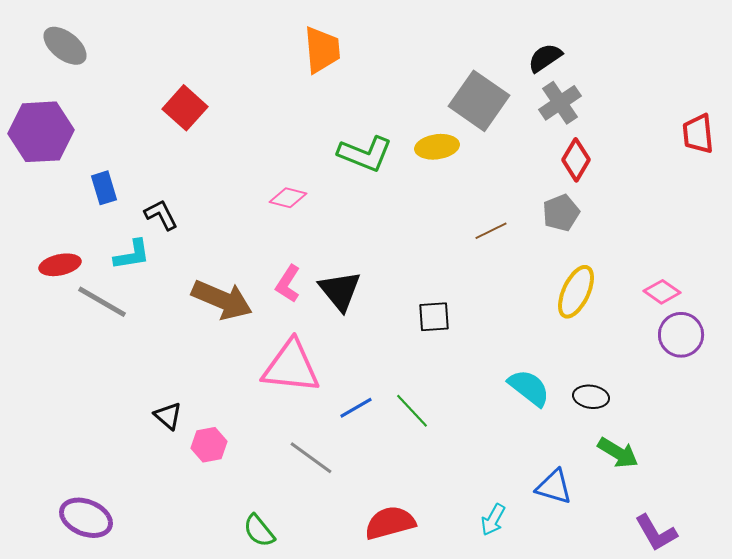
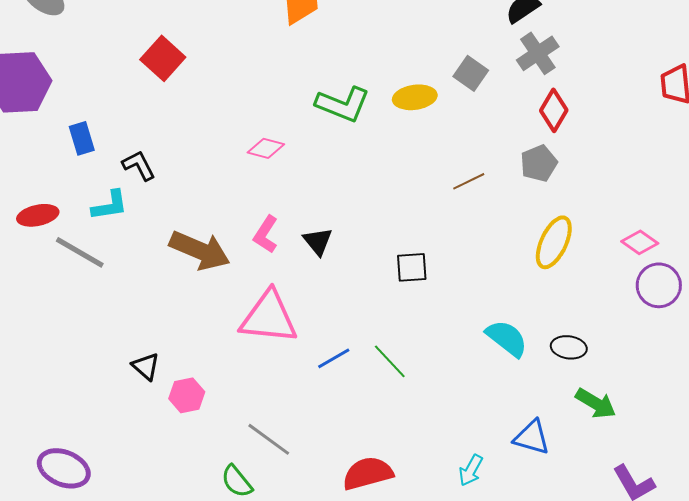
gray square: (479, 101) -> (471, 73), moved, size x0.6
black triangle: (340, 291) -> (318, 241), size x0.7
gray line: (311, 458) -> (269, 439), moved

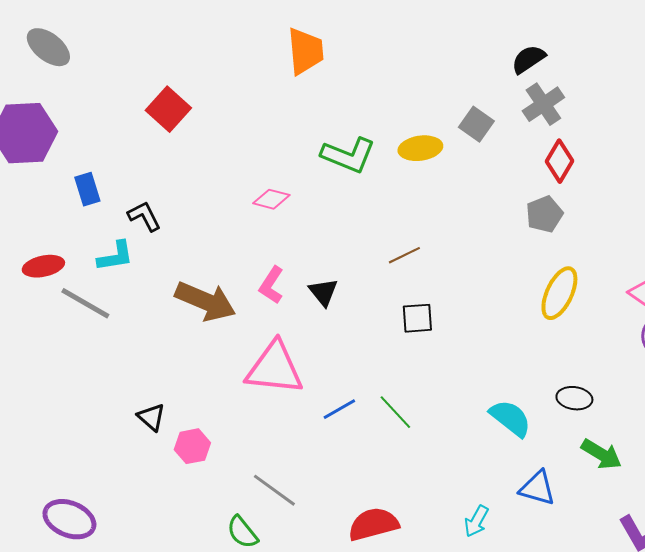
brown line: (469, 181) -> (404, 255), moved
cyan semicircle: (507, 338) -> (510, 418), moved

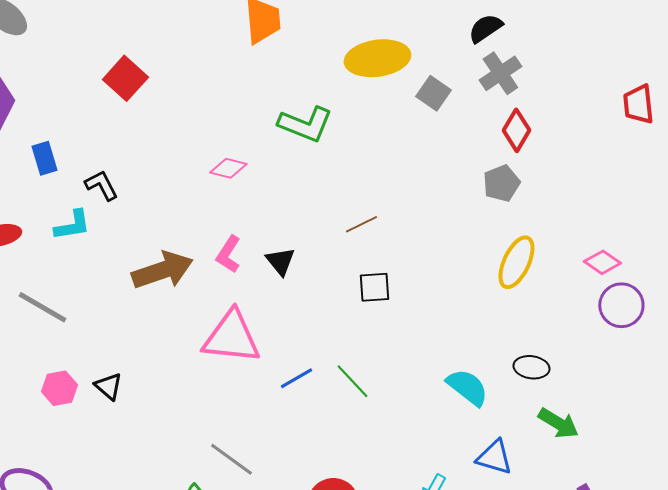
yellow ellipse: (420, 148) -> (377, 58), moved, size x1.5
brown arrow: (205, 301) -> (162, 270), turned -42
gray line: (85, 303) -> (42, 307), moved
pink hexagon: (192, 446) -> (59, 388), moved

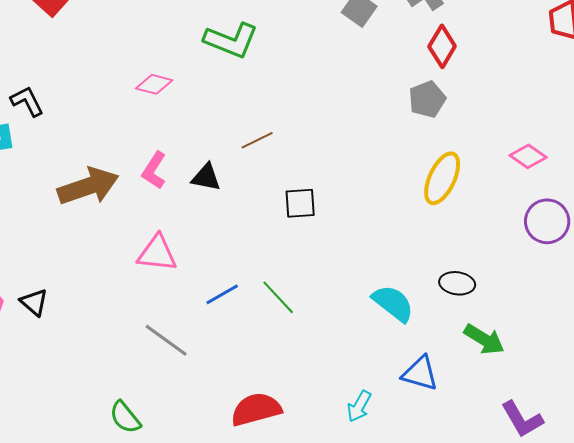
brown line: (361, 224) -> (257, 140), moved
black triangle: (280, 261) -> (206, 177), turned -40
pink diamond: (602, 262) -> (528, 156), moved
pink triangle: (231, 337) -> (157, 253), size x0.7
gray line: (231, 459) -> (166, 340), moved

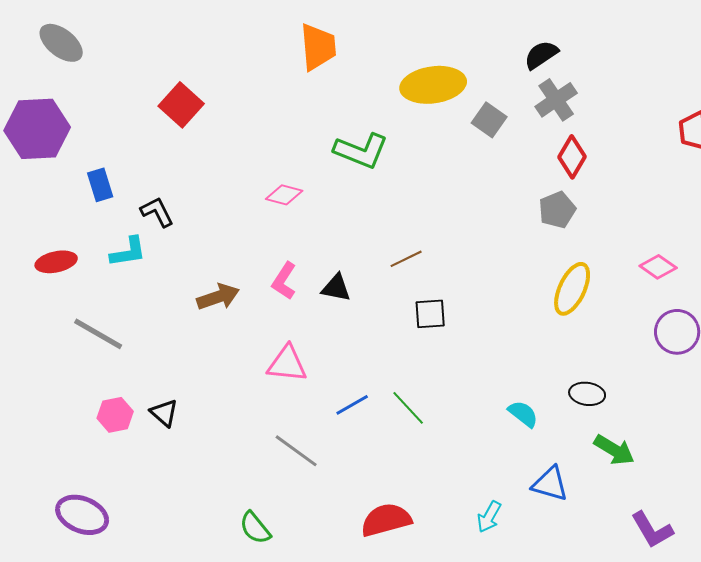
brown line: (257, 140) -> (406, 259), moved
brown arrow: (88, 186) -> (218, 297), size x0.7
cyan semicircle: (393, 303) -> (523, 414), size x0.7

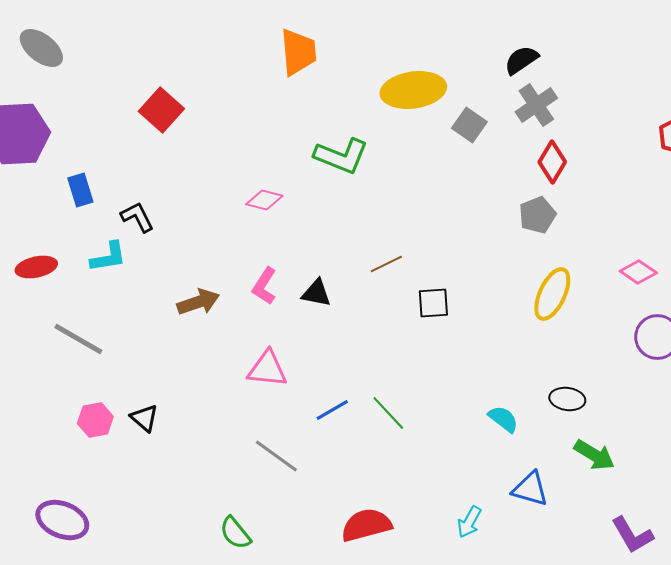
black square: (430, 314) -> (433, 303), moved

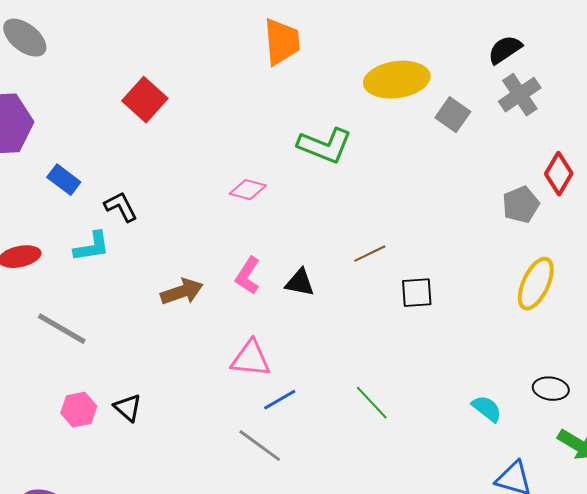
red diamond: (552, 162) -> (559, 174), moved
blue rectangle: (80, 190) -> (64, 180), turned -36
blue line: (332, 410) -> (280, 400), moved

